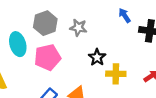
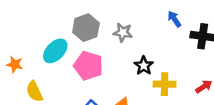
cyan ellipse: (18, 44) -> (55, 51), turned 60
pink pentagon: (48, 57) -> (88, 66), turned 30

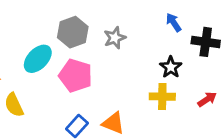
gray star: (123, 32) -> (115, 38), turned -30
black star: (144, 66) -> (171, 67), moved

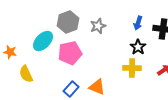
blue arrow: (174, 22) -> (138, 23), moved, turned -128
pink pentagon: (76, 76) -> (70, 53), turned -30

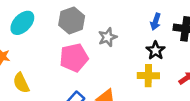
gray star: (98, 26) -> (108, 37), moved
cyan ellipse: (43, 41) -> (22, 23), moved

